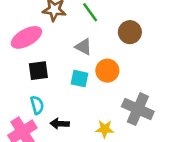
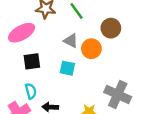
orange circle: (107, 71) -> (91, 49), moved

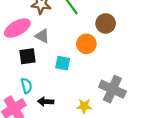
gray triangle: (71, 41) -> (42, 36), moved

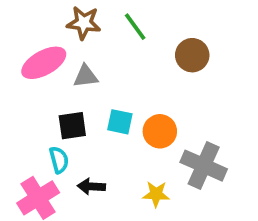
gray triangle: (42, 36) -> (86, 76), turned -35
orange circle: (86, 44) -> (160, 131), moved
black square: (28, 56) -> (72, 126), moved

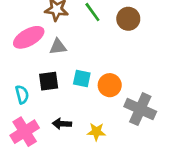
brown circle: (192, 55) -> (128, 19), moved
cyan semicircle: (59, 160) -> (22, 94), moved
yellow star: (156, 194) -> (96, 132), moved

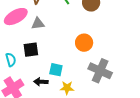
cyan square: (82, 79) -> (56, 70), moved
orange circle: (110, 85) -> (84, 43), moved

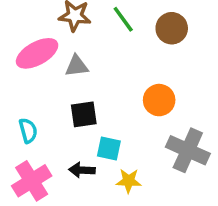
black square: (31, 50) -> (84, 114), moved

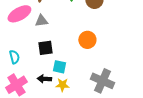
gray cross: (188, 150) -> (102, 81), moved
yellow star: (129, 181) -> (62, 85), moved

